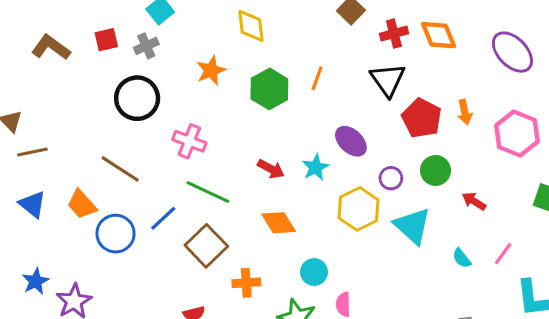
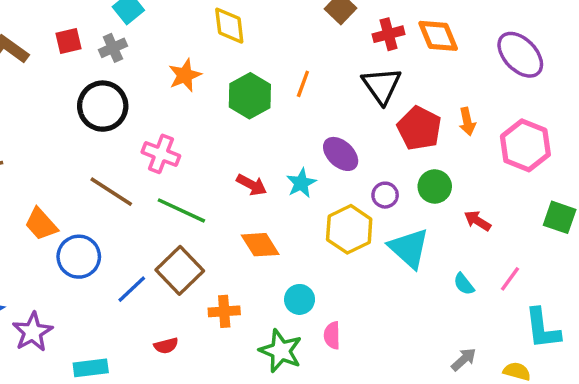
brown line: (120, 169) -> (111, 192), moved
blue line: (163, 218) -> (132, 289), moved

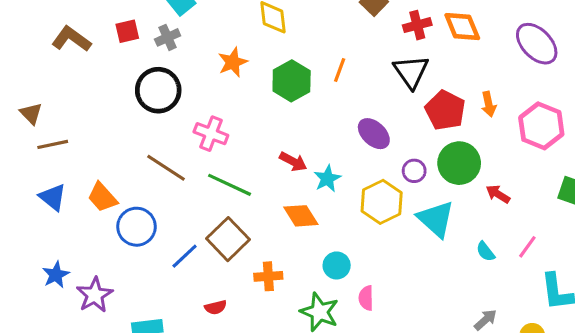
cyan star: (301, 183) -> (327, 179), moved
green circle: (435, 186) -> (459, 163), size x1.4

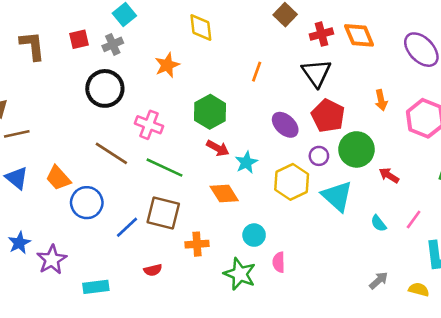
brown L-shape: (71, 39) -> (32, 46), turned 48
green hexagon: (292, 81) -> (210, 112), moved
red pentagon: (445, 110) -> (328, 116), moved
brown square: (228, 239) -> (163, 213), turned -32

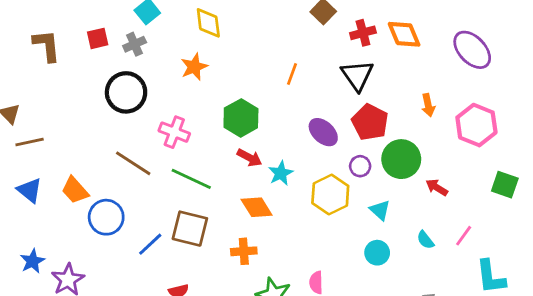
yellow diamond: (201, 28) -> (208, 23), moved
cyan triangle: (337, 196) -> (380, 210), size x0.6
cyan circle: (254, 235) -> (377, 253), moved
orange cross: (197, 244) -> (244, 251), moved

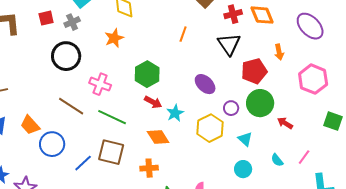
orange line: (292, 74) -> (183, 34), moved
orange arrow: (428, 105) -> (279, 52), moved
red pentagon: (370, 122) -> (254, 71), moved, turned 30

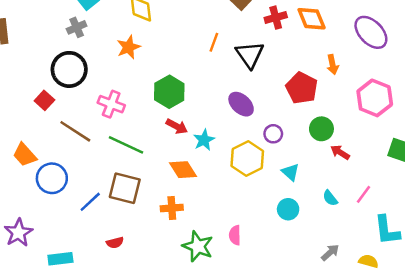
red square: (46, 18) -> (44, 100), moved, turned -35
black triangle: (229, 44) -> (250, 55), moved
red pentagon: (254, 71) -> (302, 88), turned -30
green circle: (260, 103) -> (321, 129), moved, size x0.7

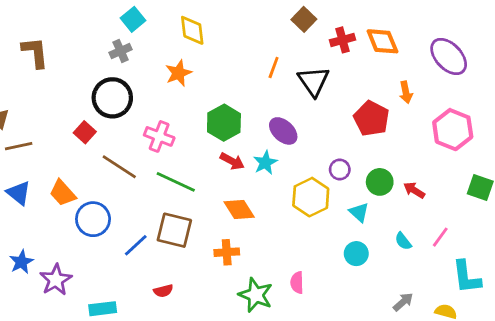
purple ellipse: (241, 104) -> (283, 131), moved
green circle: (321, 129) -> (380, 182), moved
cyan star: (204, 140) -> (265, 163), moved

